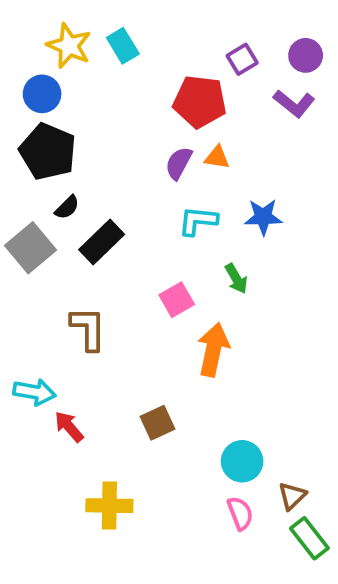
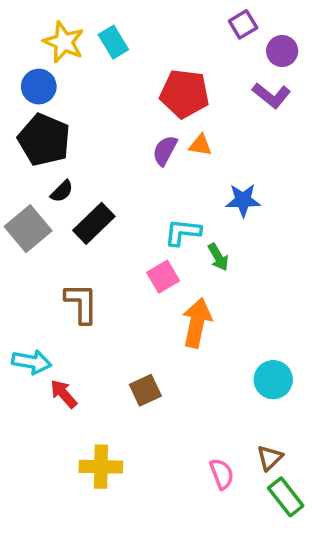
purple square: (242, 59) -> (243, 24), moved
cyan L-shape: (198, 221) -> (183, 232), moved
cyan circle: (242, 461) -> (273, 380), moved

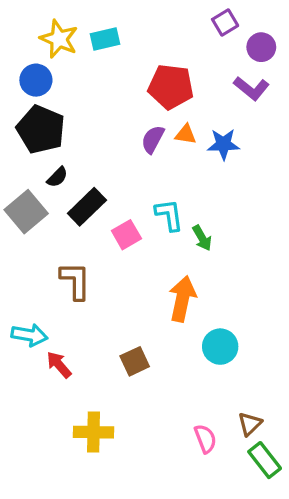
cyan rectangle: (113, 42) -> (105, 39), turned -72
blue star: (243, 200) -> (223, 144), moved
cyan L-shape: (183, 232) -> (169, 215), turned 76
pink square: (163, 277) -> (126, 235), moved
cyan circle: (273, 380) -> (220, 347), moved

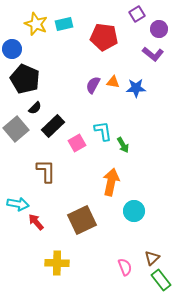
blue circle: (36, 80) -> (12, 49), moved
red pentagon: (171, 87) -> (104, 37), moved
brown square: (135, 361) -> (82, 220), size x1.6

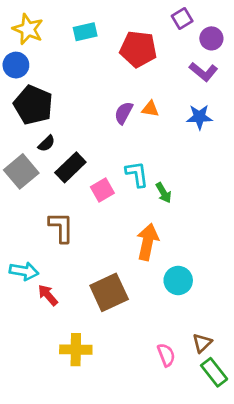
yellow star: (36, 24) -> (28, 29), moved
blue star: (136, 88) -> (199, 117), moved

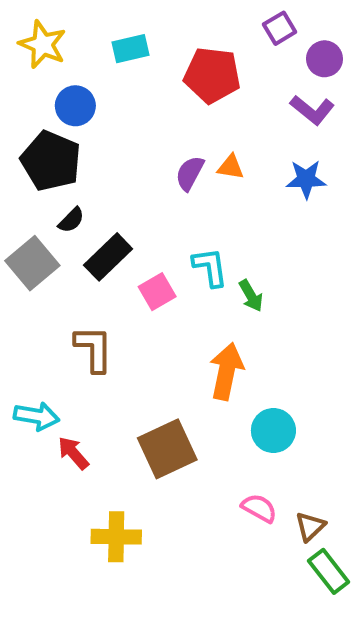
blue circle: (16, 65) -> (75, 106), moved
pink semicircle: (166, 355) -> (259, 508), moved, turned -40

